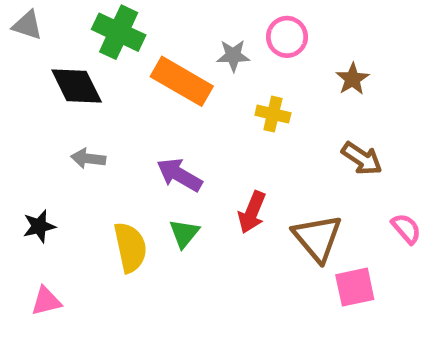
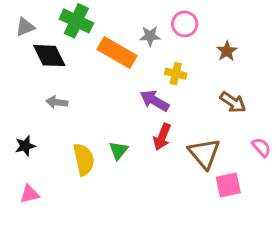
gray triangle: (27, 25) -> (25, 27), moved, turned -40
purple arrow: (179, 175) -> (155, 101), moved

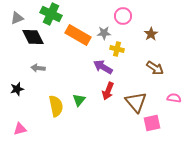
gray star: (150, 36) -> (104, 33), moved
black star: (25, 146) -> (17, 89), moved
pink semicircle: (261, 147) -> (174, 98), turned -40

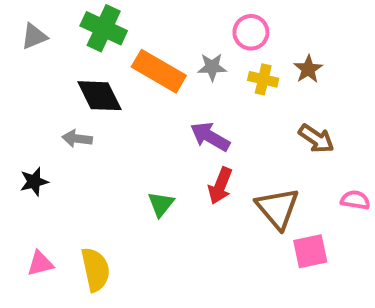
black diamond: (33, 37) -> (100, 96), moved
yellow cross: (117, 49) -> (263, 79), moved
yellow semicircle: (56, 106) -> (95, 270), moved

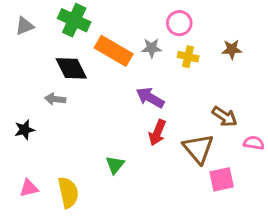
brown star: (308, 69) -> (232, 49), moved, turned 30
brown arrow: (316, 139) -> (225, 117), moved
green triangle: (161, 204) -> (115, 165), moved

